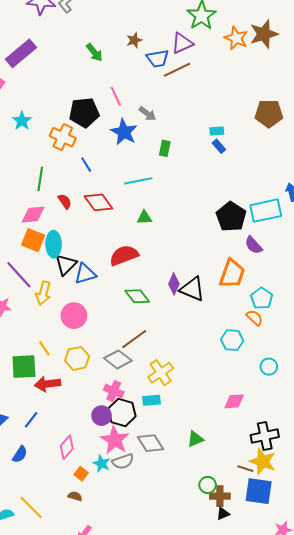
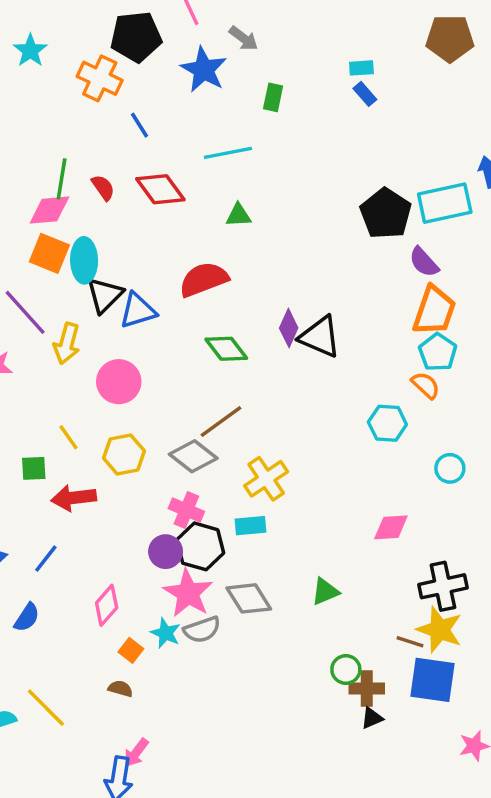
green line: (40, 179) -> (62, 179), moved
orange trapezoid: (232, 274) -> (434, 311), moved
green square: (24, 367) -> (34, 468), size x0.6

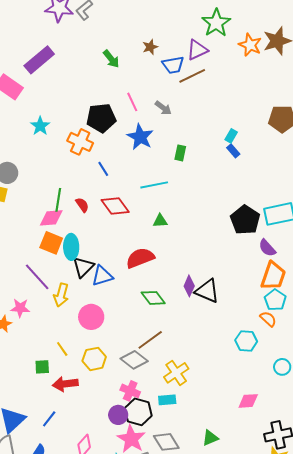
gray arrow: (244, 38) -> (163, 108), moved
cyan rectangle: (361, 68) -> (231, 136), turned -56

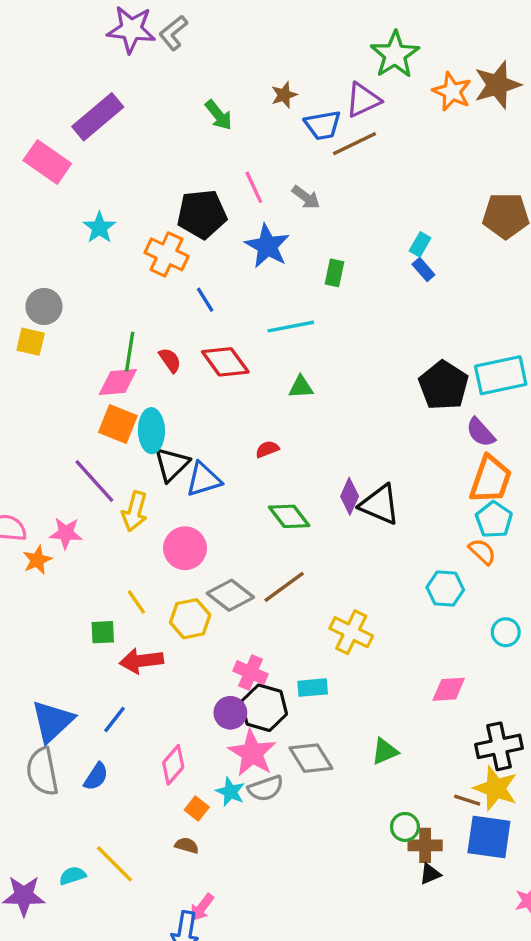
red semicircle: (140, 258) -> (267, 449), size x0.5
gray diamond: (134, 360) -> (230, 595), moved
yellow cross: (176, 373) -> (351, 632), moved, turned -30

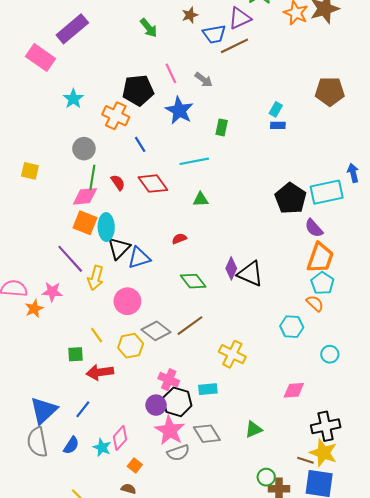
blue rectangle: (423, 270) -> (278, 125), turned -48
gray circle: (44, 306) -> (84, 149), moved
cyan star: (230, 792) -> (102, 447), moved

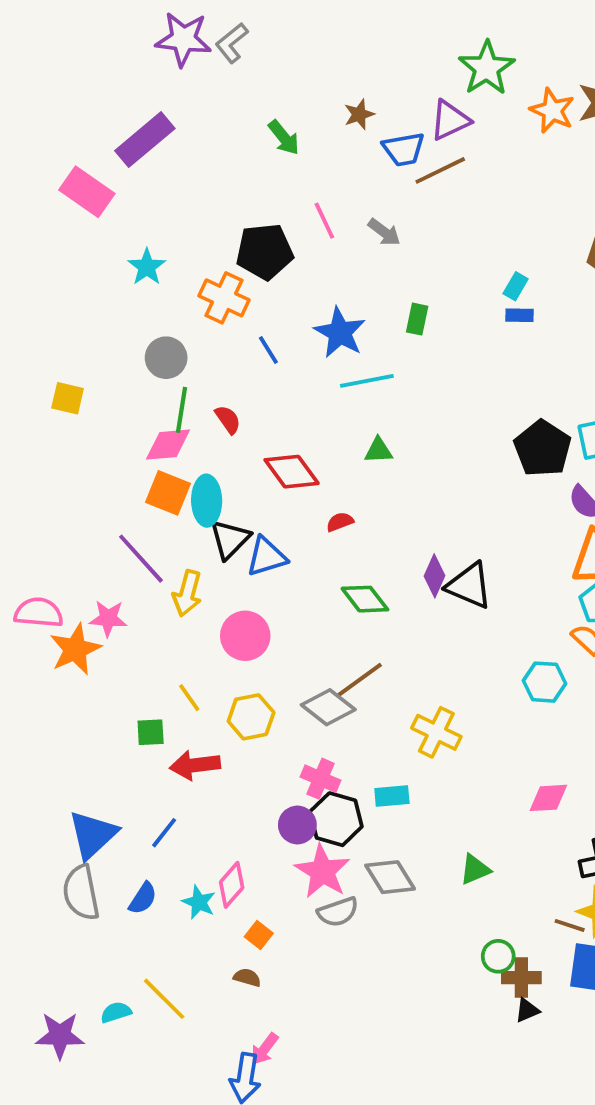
blue star: (179, 110) -> (340, 333), moved
red diamond: (153, 184) -> (292, 472), moved
orange star: (34, 309) -> (75, 649), size x1.5
gray diamond: (156, 331) -> (328, 707), moved

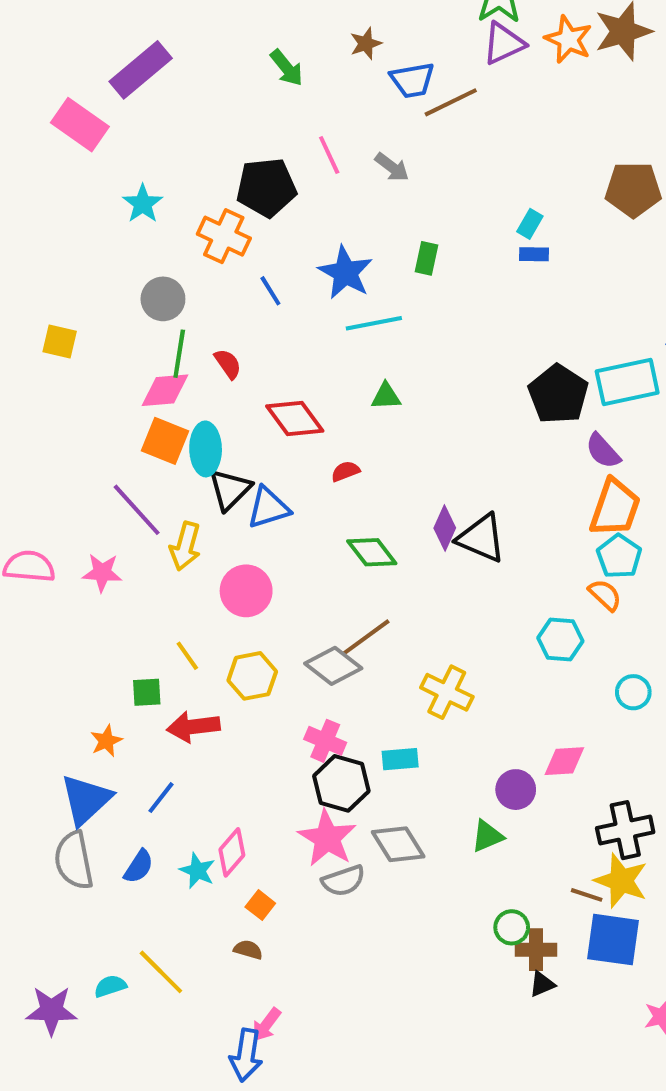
purple triangle: (450, 120) -> (504, 44), moved
orange star: (75, 649) -> (106, 741), moved, size x0.6
purple circle: (297, 825) -> (516, 790), moved

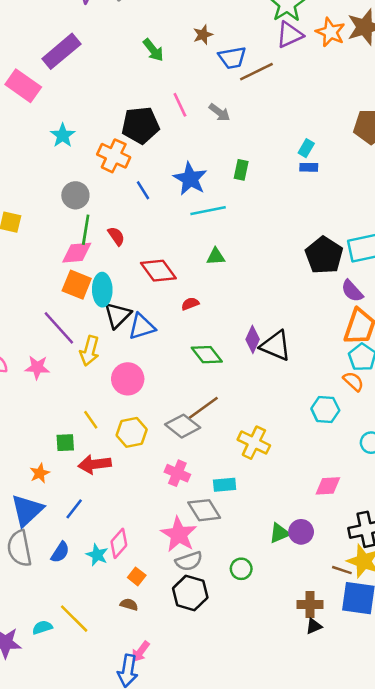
black hexagon: (341, 783) -> (190, 593), moved
purple circle: (516, 790) -> (301, 532), moved
gray diamond: (398, 844) -> (204, 510), moved
green circle: (512, 927) -> (241, 569), moved

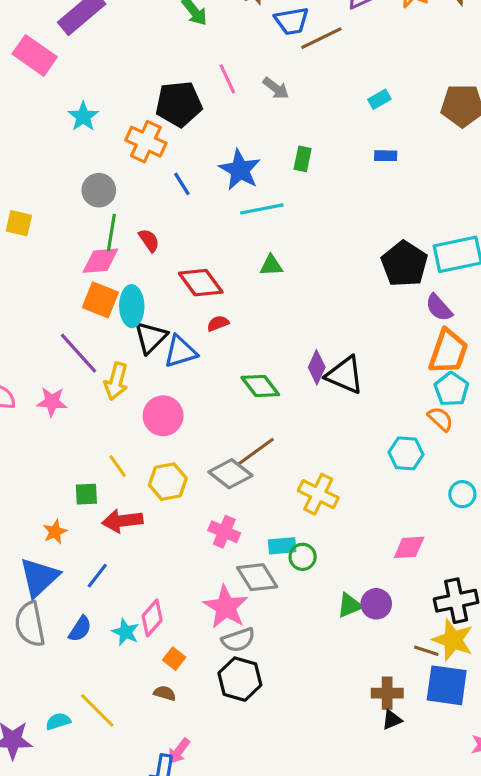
cyan rectangle: (306, 148) -> (379, 99), moved, turned 30
red semicircle: (190, 304) -> (218, 323), moved
green circle: (241, 569) -> (303, 557), moved

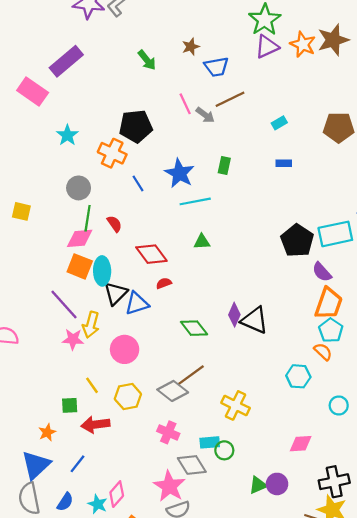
brown line: (321, 38) -> (230, 99), moved
pink line: (227, 79) -> (185, 104), moved
pink star: (52, 402) -> (73, 339), moved

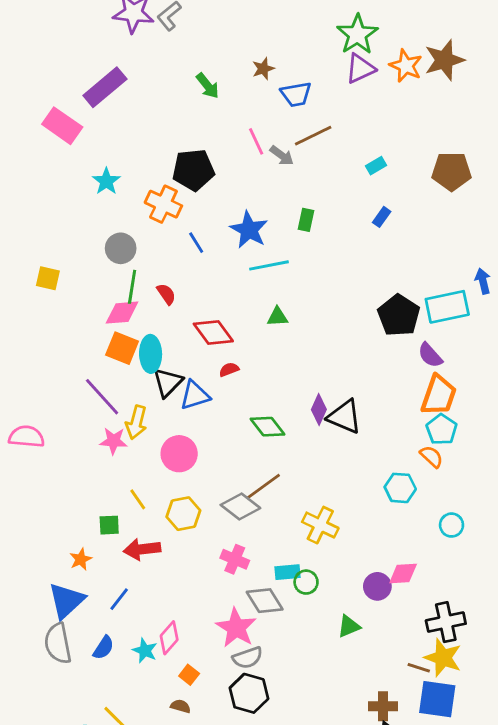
blue rectangle: (284, 163) -> (382, 217), turned -56
purple circle: (277, 484) -> (377, 586), moved

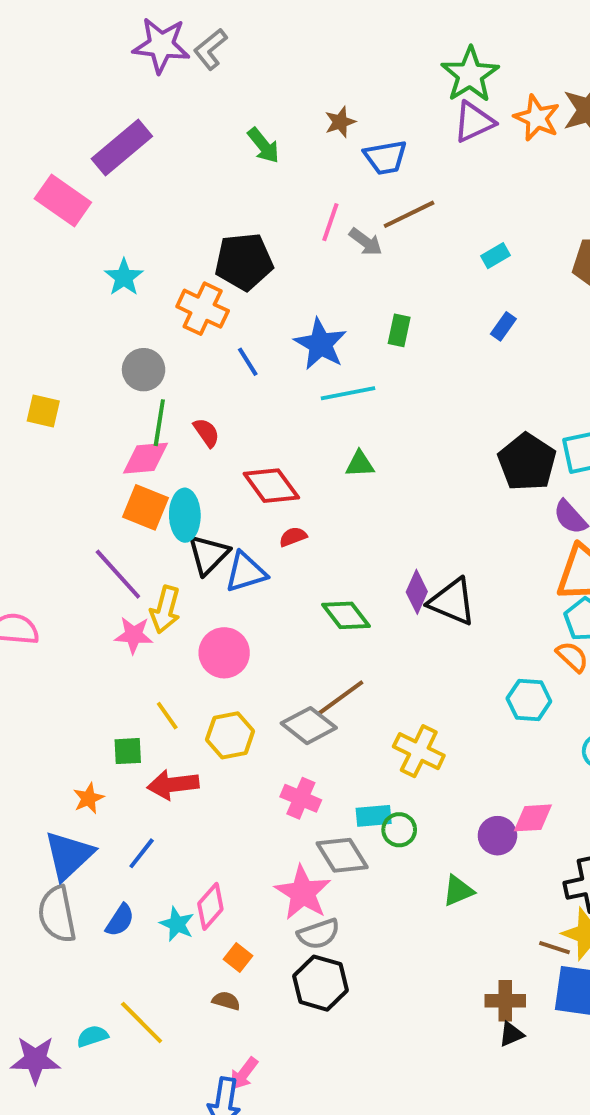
pink line: (256, 141) -> (330, 222), turned 44

